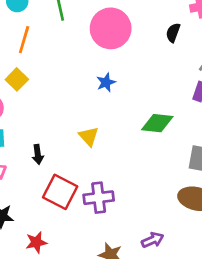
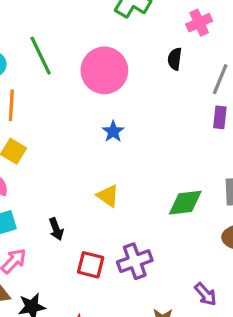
green diamond: (157, 123) -> (185, 203), moved
red square: (60, 192) -> (91, 265), size x0.7
purple arrow: (153, 240) -> (206, 294), turned 85

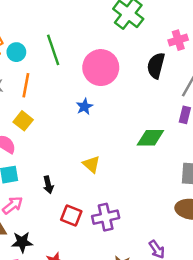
black semicircle: (175, 59) -> (156, 66), size x1.5
blue star: (113, 131) -> (84, 107), moved
green diamond: (185, 203) -> (150, 138), moved

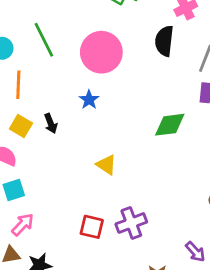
black arrow: (48, 185) -> (51, 123), moved

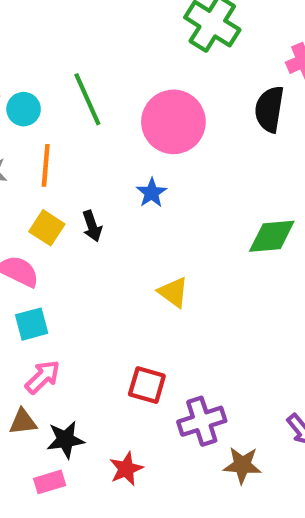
purple cross: (131, 223) -> (202, 421), moved

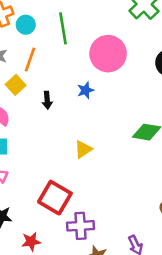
yellow square: (47, 228) -> (16, 85), moved
yellow triangle: (173, 292) -> (83, 149), turned 36
red square: (147, 385) -> (55, 198), size x1.5

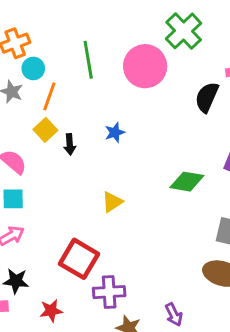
cyan circle: (26, 25) -> (33, 68), moved
pink circle: (108, 54) -> (145, 66), moved
yellow square: (16, 85) -> (45, 130), moved

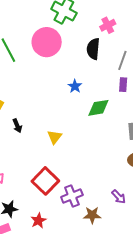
blue star: (115, 132) -> (75, 86), moved
black arrow: (70, 144) -> (17, 126), moved
red square: (79, 259) -> (45, 181), turned 32

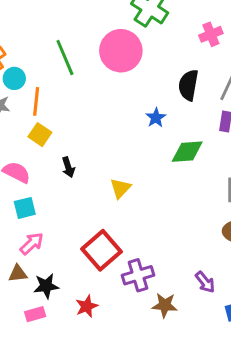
black semicircle: (93, 49) -> (188, 85), moved

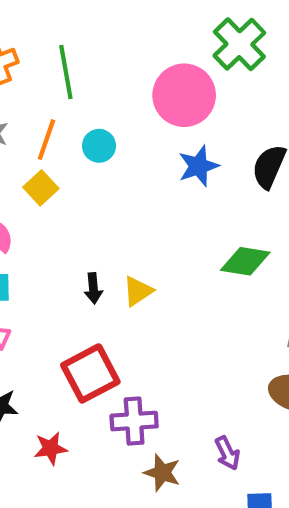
green line: (65, 58) -> (66, 72), moved
cyan circle: (14, 78) -> (99, 146), moved
blue star: (156, 118) -> (198, 166), moved, size x1.4
black arrow: (68, 167) -> (93, 288), moved

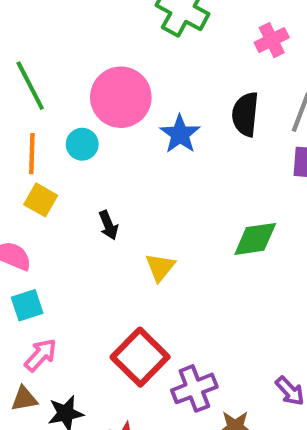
pink circle: (184, 95) -> (121, 97), moved
green diamond: (245, 261) -> (255, 239), moved
black arrow: (93, 288) -> (108, 225), moved

